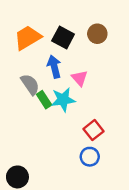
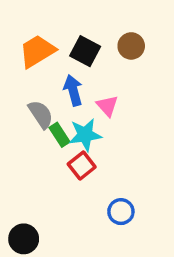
red square: (93, 130) -> (82, 165), moved

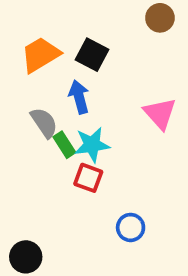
brown circle: (131, 46) -> (160, 18), moved
pink triangle: (107, 106) -> (160, 113), moved, size x1.4
red square: (82, 165) -> (88, 178), turned -32

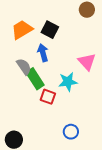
green rectangle: (64, 145) -> (35, 79), size x1.5
cyan star: (92, 145) -> (68, 82), moved
blue circle: (131, 227) -> (71, 132), moved

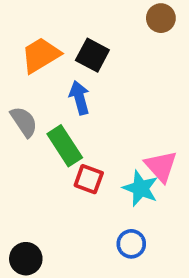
pink triangle: (87, 62) -> (161, 166), moved
gray semicircle: (24, 67) -> (24, 122), moved
cyan star: (68, 82) -> (141, 188), moved, turned 30

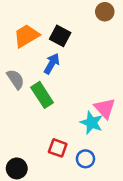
blue arrow: (79, 98) -> (52, 64), turned 45
red square: (89, 179) -> (58, 148), moved

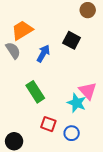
black square: (60, 36) -> (72, 40), moved
gray semicircle: (16, 79) -> (13, 50), moved
green rectangle: (42, 95) -> (35, 92), moved

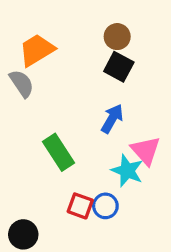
brown circle: (88, 10) -> (117, 37), moved
blue arrow: (43, 53) -> (112, 119), moved
blue circle: (72, 133) -> (105, 206), moved

